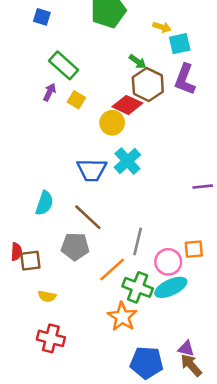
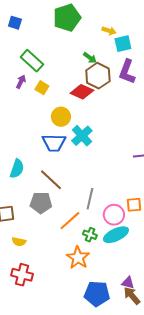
yellow circle: (112, 123) -> (61, 117), moved
green cross: (138, 287) -> (90, 235), size x0.6

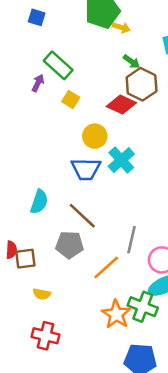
yellow arrow: (109, 31) -> (121, 27), moved
purple arrow: (21, 82) -> (38, 83), moved
green cross: (90, 235) -> (143, 307), moved, size x1.6

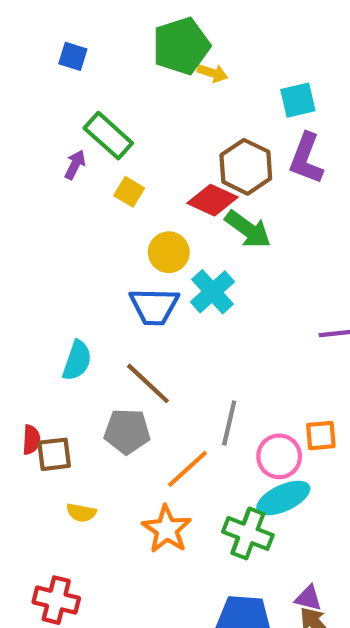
green arrow: (131, 62) -> (248, 229), moved, size x1.6
orange star: (116, 314) -> (167, 529), moved
red cross: (46, 336) -> (56, 600), moved

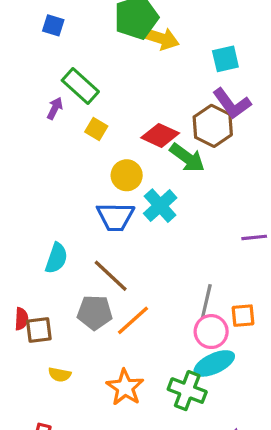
yellow arrow: (212, 73) -> (160, 38), size x1.6
purple L-shape: (306, 158) -> (232, 104), turned -57
brown hexagon: (246, 167) -> (213, 126), moved
gray line: (229, 423) -> (206, 301), moved
orange line: (187, 469) -> (133, 320), moved

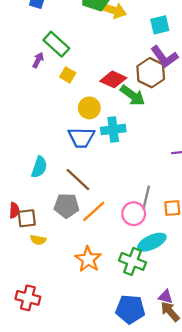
cyan cross: (160, 206) -> (113, 130), turned 35
pink circle: (211, 332) -> (134, 214), moved
yellow semicircle: (60, 375) -> (38, 240), moved

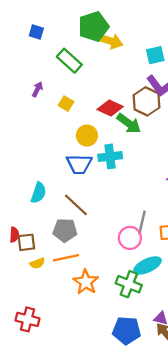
green rectangle: (56, 44) -> (69, 61), moved
orange line: (94, 211) -> (66, 258), moved, turned 30
yellow semicircle: (38, 240) -> (37, 263), turned -32

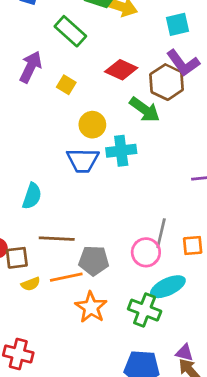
purple arrow: (37, 89) -> (31, 67), size x1.6
red diamond: (110, 108) -> (121, 70), moved
brown line: (76, 205) -> (57, 239), moved, turned -40
gray pentagon: (65, 230) -> (94, 261), moved

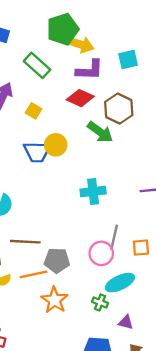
purple L-shape: (183, 63) -> (90, 70), moved, turned -52
cyan cross: (121, 151) -> (93, 191), moved
blue trapezoid: (83, 160) -> (37, 152), moved
green cross: (145, 310) -> (100, 302), size x0.6
purple triangle: (184, 353) -> (126, 322), moved

